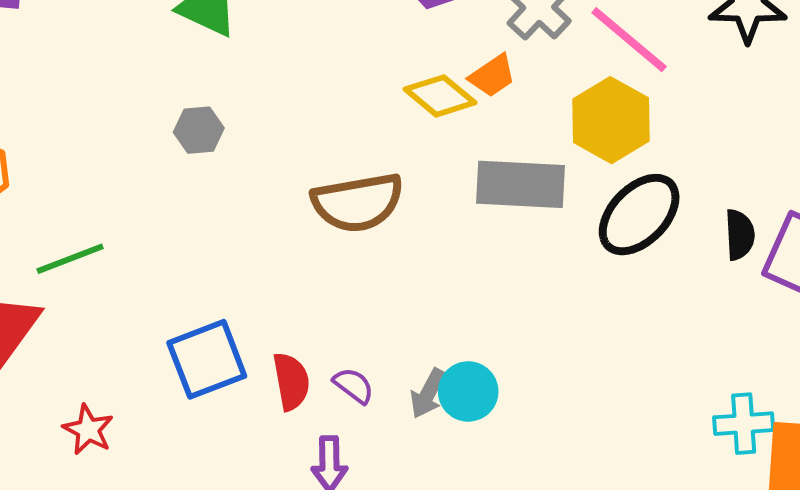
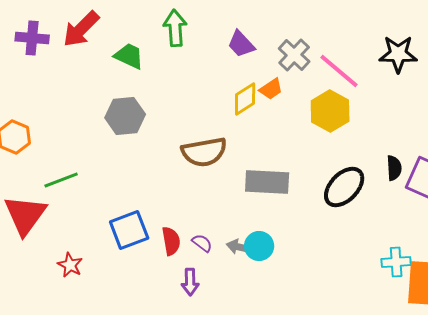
yellow diamond: (440, 96) -> (245, 99), turned -72
gray hexagon: (199, 130) -> (125, 116), size x1.6
gray rectangle: (520, 184) -> (267, 182), moved
black ellipse: (639, 215) -> (344, 187), moved
gray arrow: (428, 393) -> (239, 247), turned 75

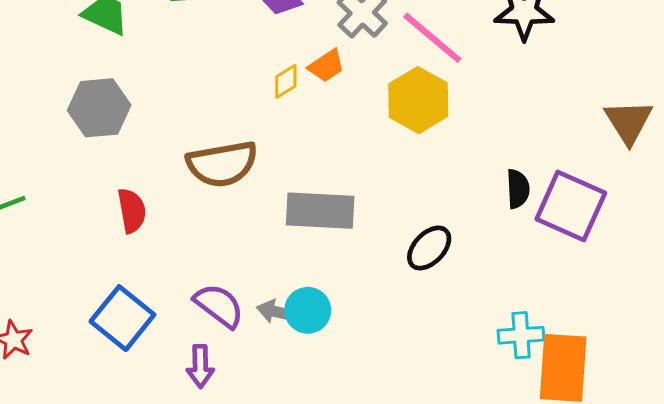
yellow diamond: (245, 99) -> (286, 81), size x0.7
black ellipse: (344, 187) -> (429, 248), moved, size x0.7
blue square: (129, 230) -> (122, 318), moved, turned -30
red semicircle: (171, 241) -> (132, 211), moved
purple semicircle: (202, 243) -> (219, 306), size x1.6

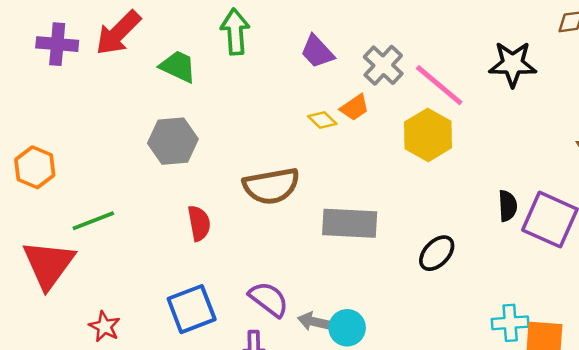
yellow diamond: (286, 81) -> (322, 120), turned 76
cyan circle: (308, 310) -> (347, 328), moved
gray arrow: (277, 312) -> (314, 322), moved
blue square: (122, 318) -> (192, 309), turned 30

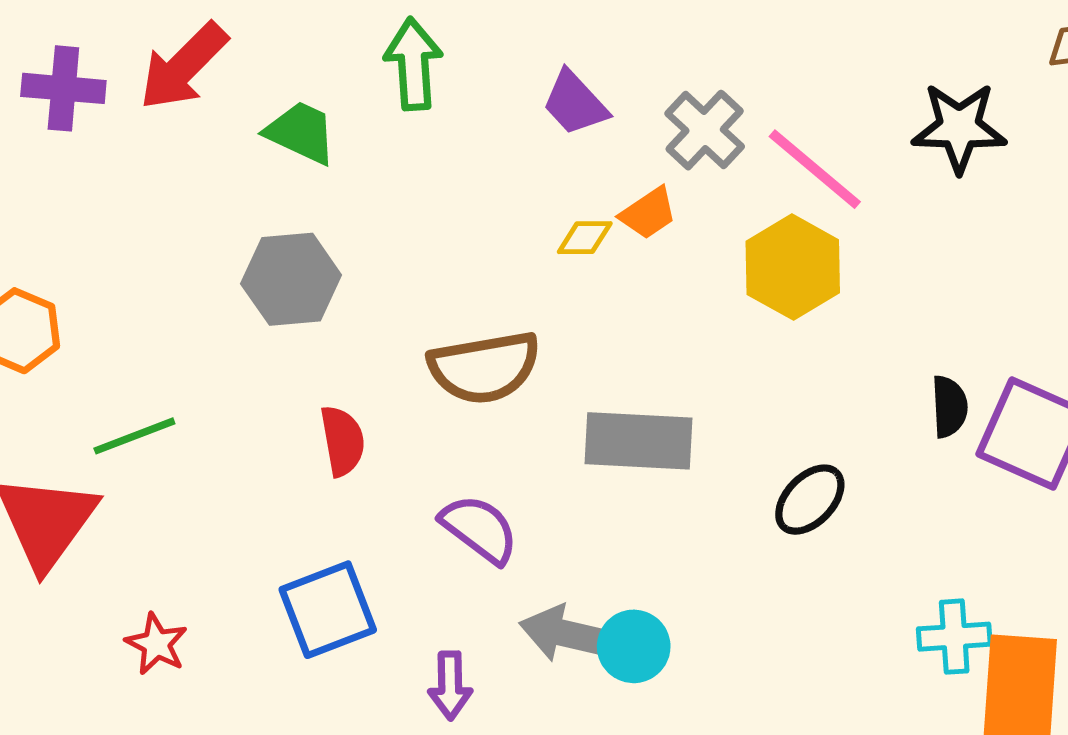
yellow diamond: (322, 120) -> (585, 238), turned -44
purple semicircle: (269, 299) -> (479, 529), moved
gray arrow: (314, 322) -> (568, 634), size x1.5

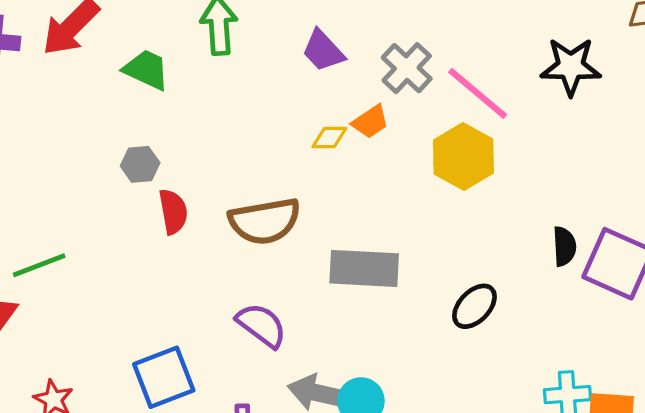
gray hexagon: (291, 279) -> (140, 164), size x0.6
red semicircle: (342, 441) -> (173, 212), moved

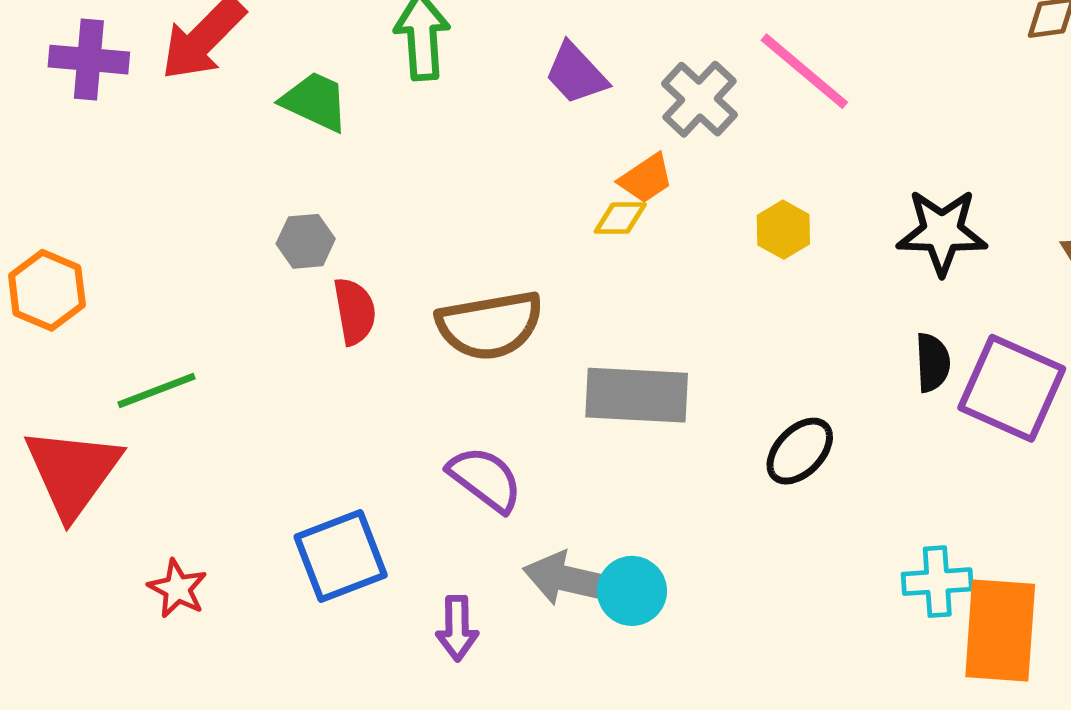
black star: (571, 67) -> (942, 232), moved
pink line: (478, 93) -> (804, 71), moved
yellow diamond: (329, 138) -> (620, 218), moved
yellow hexagon: (463, 156) -> (783, 230), size x0.6

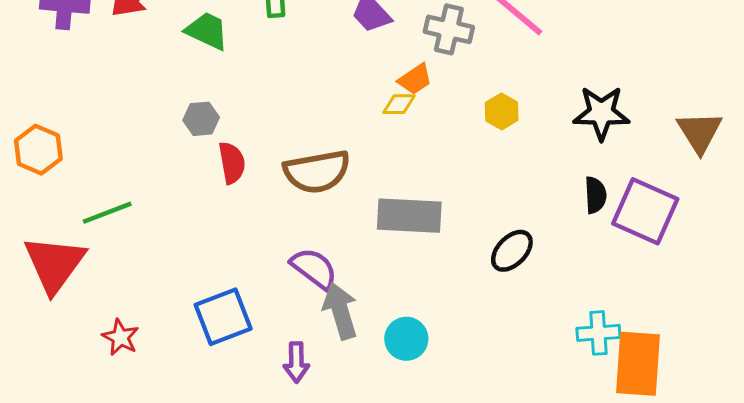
gray cross: (700, 99) -> (449, 29), turned -30
gray arrow: (569, 579) -> (340, 311), moved, turned 60

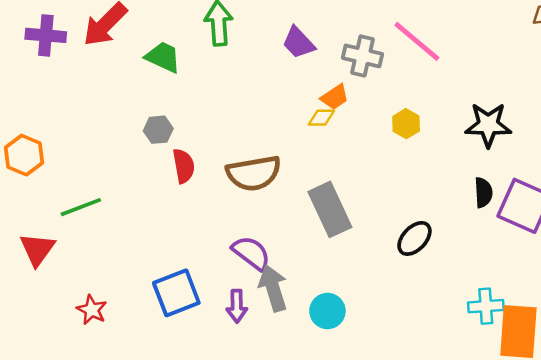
gray rectangle: (409, 216) -> (330, 209), turned 62
red triangle: (54, 264) -> (37, 249), size x0.7
purple arrow: (296, 362) -> (237, 306), moved

